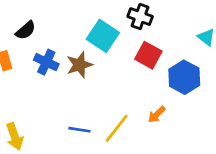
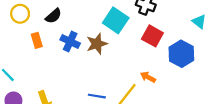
orange arrow: (157, 114) -> (148, 77), moved, turned 72

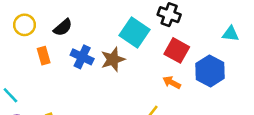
cyan triangle: (199, 22) -> (231, 34), turned -32
orange arrow: (148, 77) -> (172, 82), moved

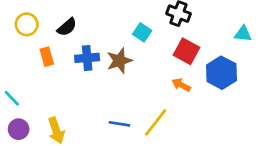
cyan square: (135, 33) -> (142, 32), size x0.6
blue cross: (82, 57) -> (87, 58), turned -30

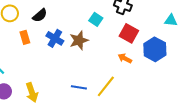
blue cross: (87, 58) -> (55, 38), turned 36

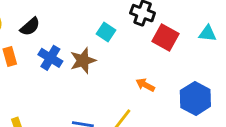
red square: (129, 33) -> (166, 37), moved
blue hexagon: (155, 49) -> (195, 98), moved

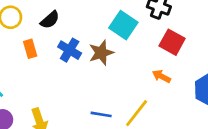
cyan square: (106, 32) -> (123, 25), size x1.5
red square: (166, 37) -> (172, 42), moved

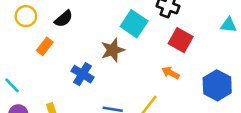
orange rectangle: (30, 49) -> (45, 46), turned 54
blue cross: (70, 50) -> (82, 74), moved

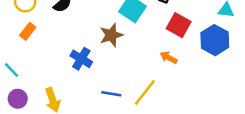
orange rectangle: (45, 46) -> (28, 31), moved
blue hexagon: (217, 85) -> (215, 40), moved

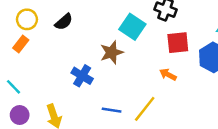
red square: (179, 25) -> (178, 43), turned -35
orange rectangle: (28, 31) -> (21, 44), moved

